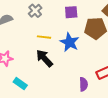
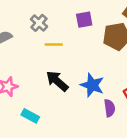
yellow line: (44, 37) -> (54, 44), moved
blue star: (70, 42) -> (92, 85), moved

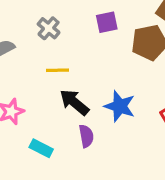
yellow line: (54, 44) -> (57, 70), moved
purple semicircle: (110, 108) -> (86, 136), moved

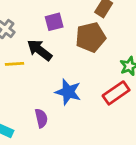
black arrow: (74, 102) -> (40, 50), moved

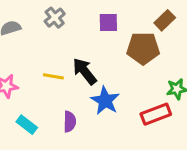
black arrow: (40, 50) -> (85, 71), moved
yellow line: (14, 64) -> (53, 76), moved

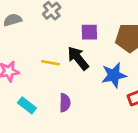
purple square: (108, 22) -> (89, 32), moved
blue star: (105, 101) -> (114, 75), moved, turned 30

